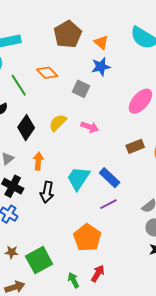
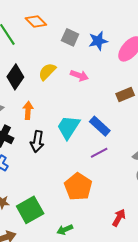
blue star: (101, 67) -> (98, 41), moved
red arrow: (98, 273) -> (119, 218), moved
green arrow: (73, 280) -> (65, 230), turned -84

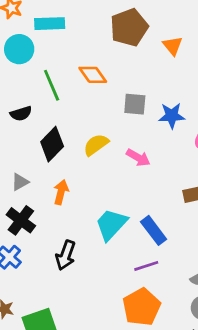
gray square: (70, 37) -> (135, 104), turned -30
black arrow: (37, 141) -> (66, 255), moved
orange pentagon: (78, 187) -> (142, 307), moved

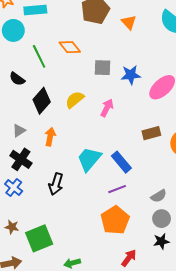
black semicircle: (21, 114) -> (17, 79), turned 56
pink arrow: (138, 158) -> (107, 108), turned -90

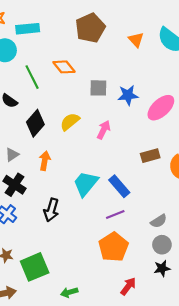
orange triangle: (129, 22) -> (136, 40), moved

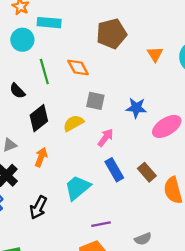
gray square: (98, 88) -> (95, 101), moved
brown rectangle: (150, 156) -> (147, 172), turned 54
blue rectangle: (119, 186) -> (114, 170), moved

